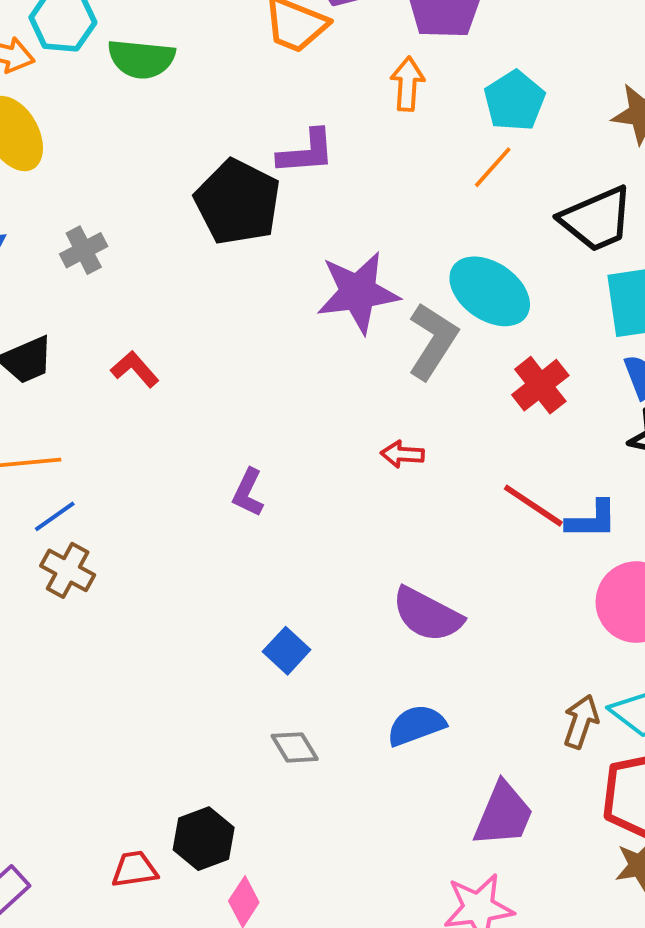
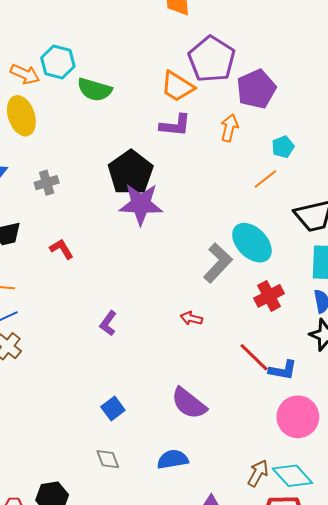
cyan pentagon: (514, 101) -> (283, 147), size x0.7
purple L-shape: (306, 152) -> (175, 125), moved
purple star: (358, 292) -> (141, 204), moved

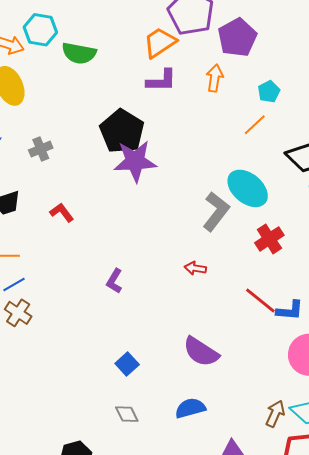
orange trapezoid: (177, 87) -> (160, 42), turned 120

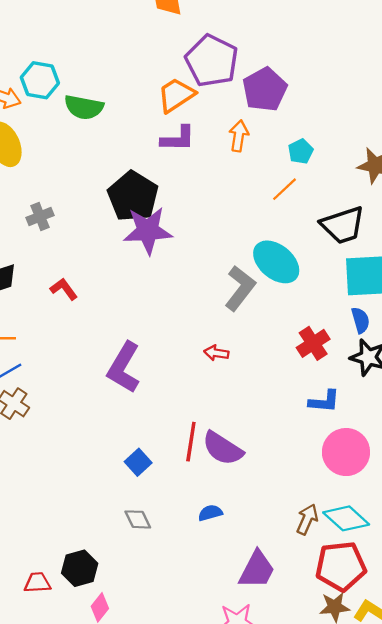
red cross: (269, 239) -> (313, 343), moved
purple L-shape: (114, 281) -> (124, 367), size x1.8
red line: (260, 300) -> (191, 442), moved, turned 60
blue semicircle: (190, 408) -> (210, 513), size x0.7

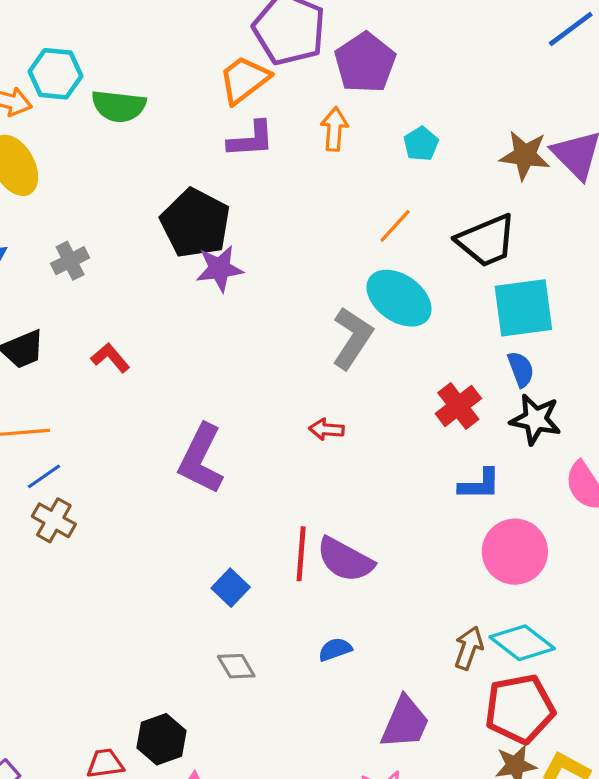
orange line: (284, 189) -> (395, 226), moved
purple star: (148, 231) -> (219, 269), size x0.7

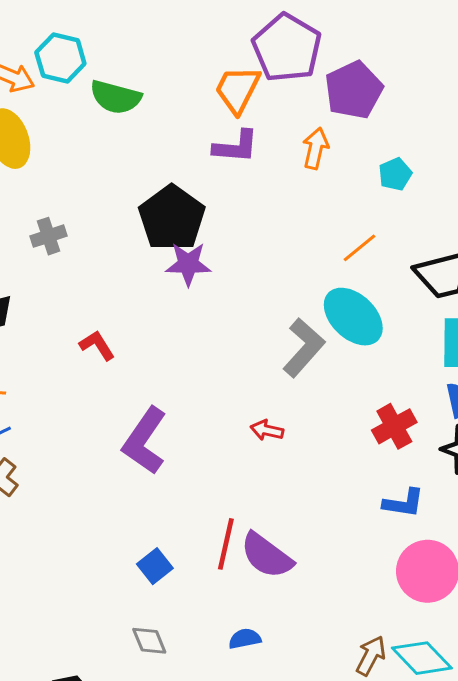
orange trapezoid: (244, 80) -> (237, 89), turned -34
red L-shape: (110, 358) -> (97, 345), moved

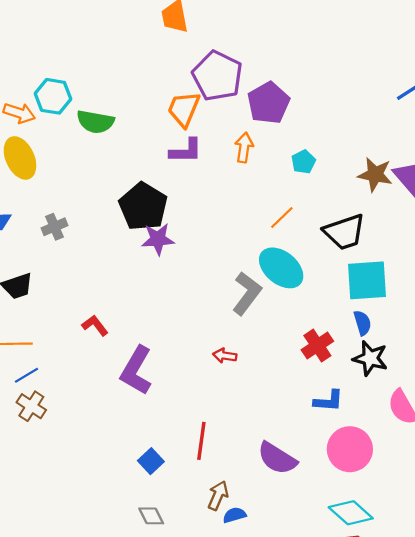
red L-shape: (97, 345) -> (95, 325), moved
purple semicircle: (267, 555) -> (277, 458), moved
blue semicircle: (245, 639) -> (234, 515), moved
brown arrow: (371, 656) -> (218, 496), moved

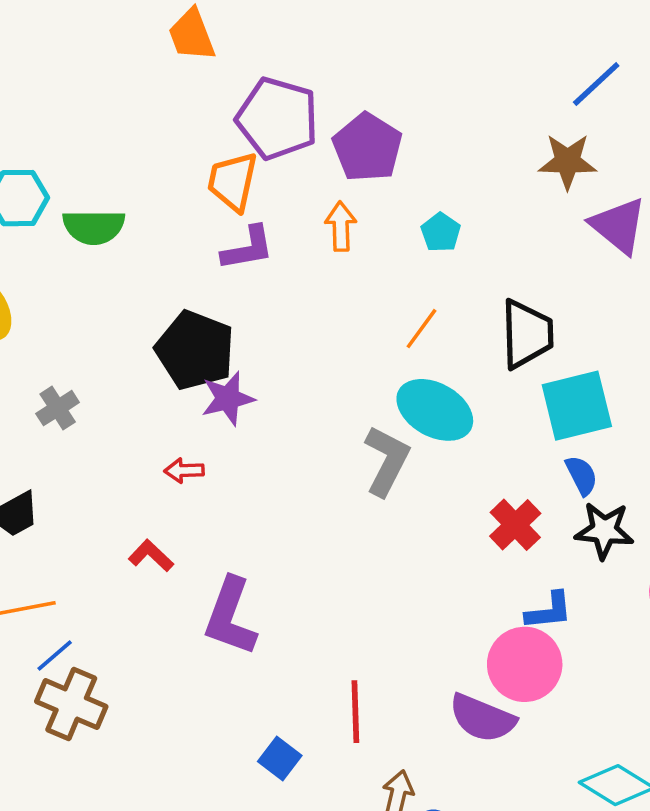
brown star: (375, 175) -> (568, 161), moved
black trapezoid: (345, 232) -> (527, 334), turned -63
red arrow: (225, 356) -> (184, 470), moved
brown cross: (31, 406) -> (71, 704), size x1.4
pink circle: (350, 449) -> (525, 664), moved

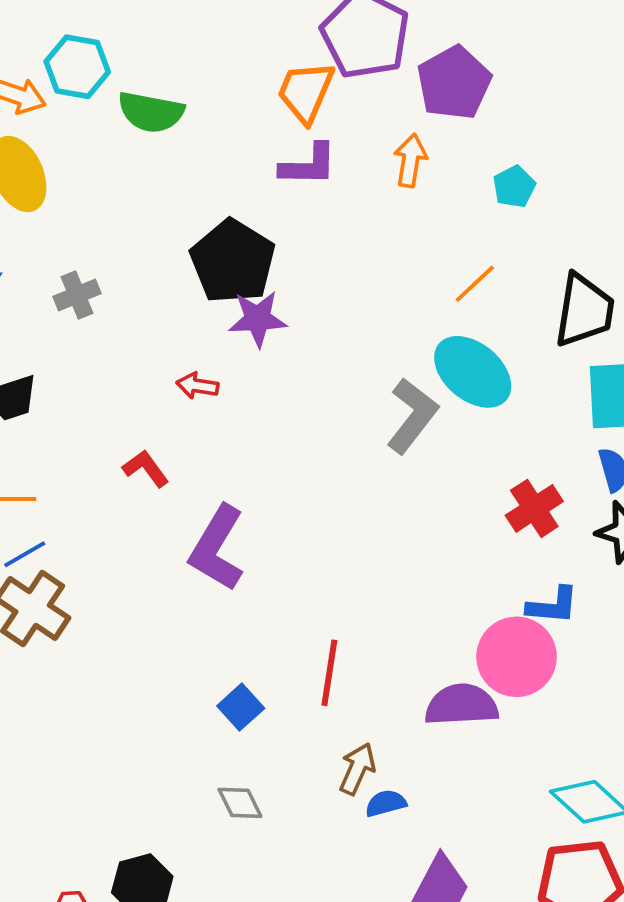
purple semicircle: (482, 718) -> (461, 705), turned 144

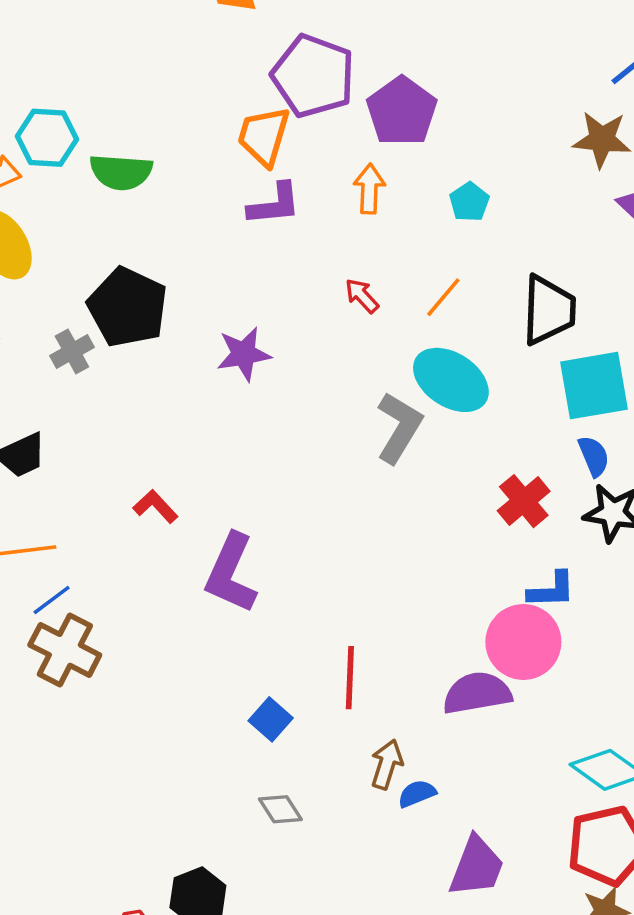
black pentagon: (233, 262) -> (128, 307), moved
red arrow: (197, 386) -> (362, 296), moved, turned 45

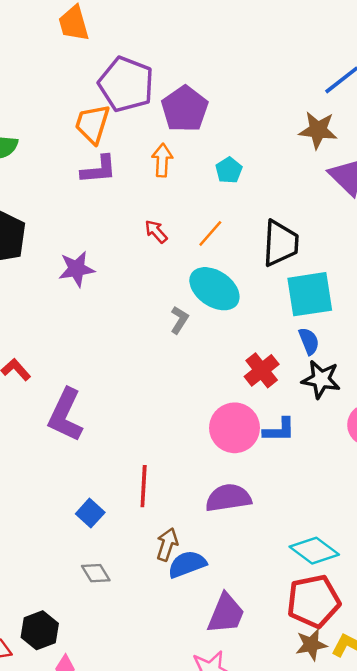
gray L-shape: (399, 428) -> (179, 320), size x0.6
pink circle: (523, 642) -> (235, 428), moved
blue semicircle: (417, 794) -> (187, 564), size x1.5

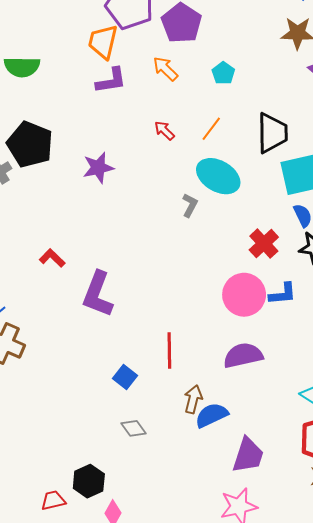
orange arrow: (162, 160) -> (165, 69), turned -44

